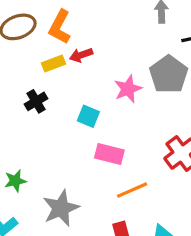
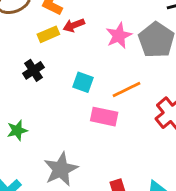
pink star: (128, 89) -> (119, 36), moved
green star: (15, 181) -> (17, 130), moved
orange line: (132, 190) -> (126, 90), moved

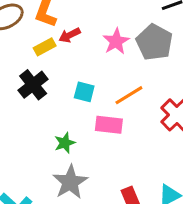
black cross: (33, 70) -> (33, 85), size x1.4
green star: (17, 130) -> (65, 143), moved

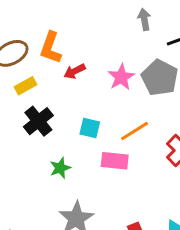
yellow rectangle: (45, 47) -> (25, 86), moved
green star: (65, 143) -> (60, 168), moved

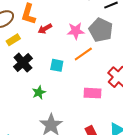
pink star: (121, 77) -> (76, 31), turned 30
orange line: (135, 131) -> (83, 54), moved
pink rectangle: (115, 161) -> (93, 93), moved

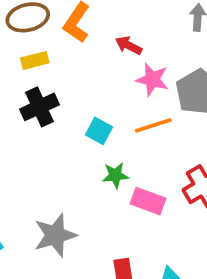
red arrow: (45, 29) -> (129, 45), moved, turned 40
green star: (39, 92) -> (115, 175), moved

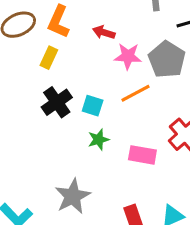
yellow rectangle: (35, 60) -> (49, 58), moved, turned -40
black cross: (39, 107) -> (57, 102), moved
green star: (115, 175) -> (98, 139), moved

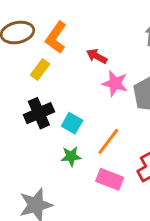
orange line: (136, 93) -> (108, 141), moved, turned -36

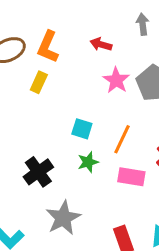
red arrow: (97, 56) -> (101, 44), moved
pink star: (115, 83) -> (116, 80), turned 30
black cross: (39, 113) -> (38, 172), moved

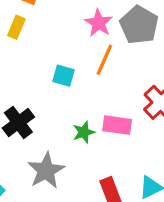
orange line: (122, 139) -> (104, 60), moved
green star: (88, 162) -> (84, 132), moved

